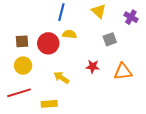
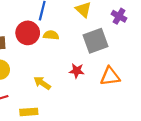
gray square: (110, 39) -> (96, 41), size x1.6
red circle: (48, 43) -> (28, 33), moved

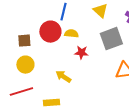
red star: (77, 71) -> (81, 53), moved

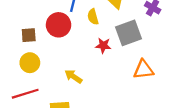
yellow semicircle: (71, 34) -> (93, 17), moved, turned -112
red star: (81, 53) -> (103, 45), moved

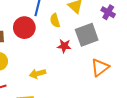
orange triangle: (143, 70) -> (100, 67), turned -30
yellow arrow: (73, 76) -> (38, 74), turned -49

